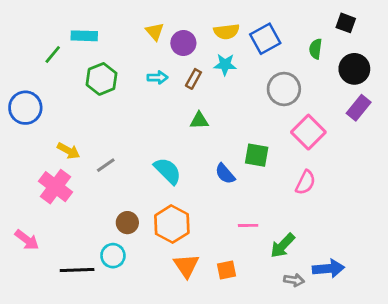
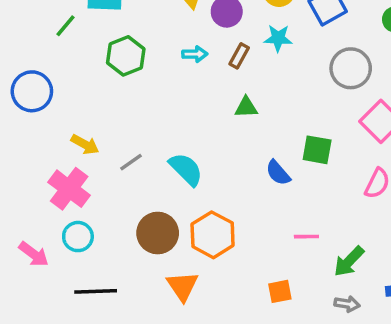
cyan semicircle: (168, 171) -> (186, 169), moved
brown circle: (127, 223) -> (158, 233), size x1.5
cyan circle: (113, 256) -> (78, 237), moved
orange triangle: (186, 266) -> (182, 286), moved
gray arrow: (294, 280) -> (347, 304), moved

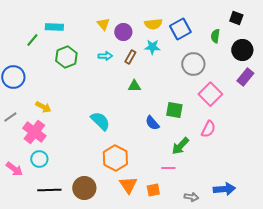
gray line: (131, 162) -> (10, 117), moved
brown circle: (158, 233) -> (84, 188), moved
pink line: (306, 237) -> (168, 168), moved
green arrow: (349, 261) -> (180, 146), moved
orange triangle: (182, 286) -> (128, 185), moved

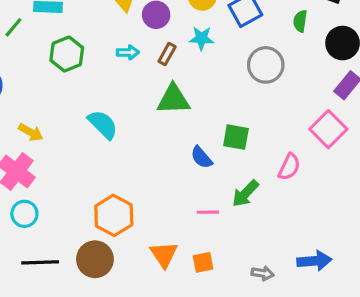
green triangle: (134, 86) -> (173, 99), size x1.6
pink square: (210, 94) -> (328, 129), moved
cyan semicircle: (100, 121) -> (103, 124), moved
orange hexagon: (115, 158) -> (114, 215), moved
pink line: (168, 168) -> (208, 212), moved

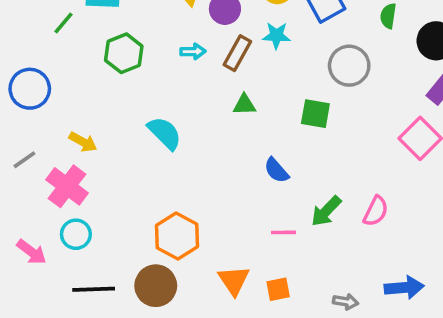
brown rectangle: (167, 54) -> (237, 53), size x1.4
green triangle: (173, 99) -> (244, 105), size x0.6
green square: (236, 137) -> (315, 114), moved
pink semicircle: (289, 167) -> (376, 211), moved

